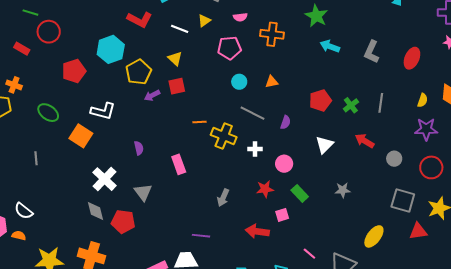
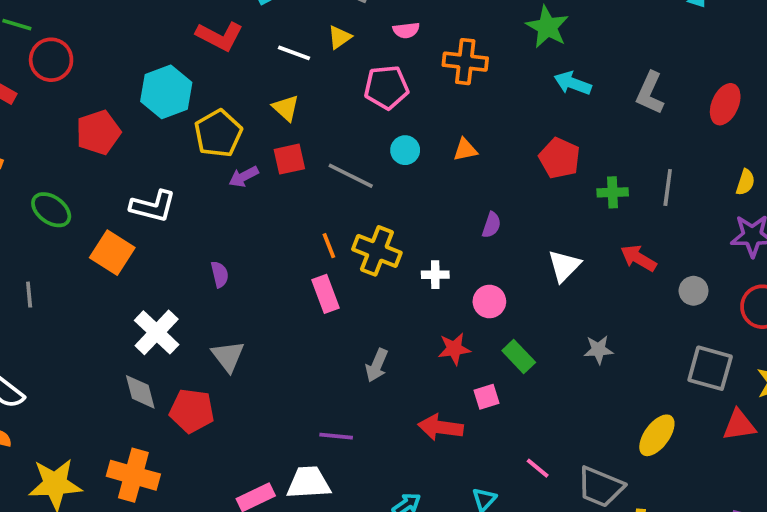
red pentagon: (320, 101) -> (560, 158), moved, turned -30
green cross: (351, 105) -> (613, 192), turned 35
gray line: (253, 113) -> (351, 176), moved
orange line: (200, 122) -> (329, 246), moved, turned 72
pink rectangle: (179, 164) -> (325, 294), moved

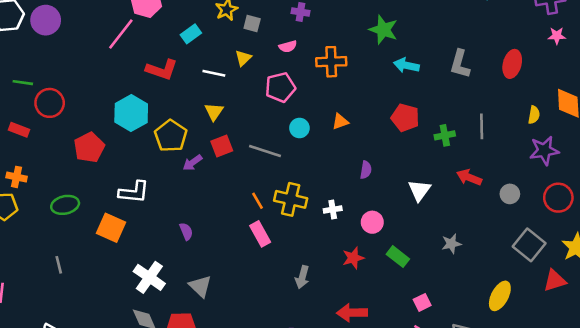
yellow triangle: (286, 108) -> (214, 112), turned 30
green ellipse: (51, 210) -> (65, 205), turned -40
gray square: (710, 368) -> (529, 245), turned 32
pink square: (486, 397) -> (422, 302), moved

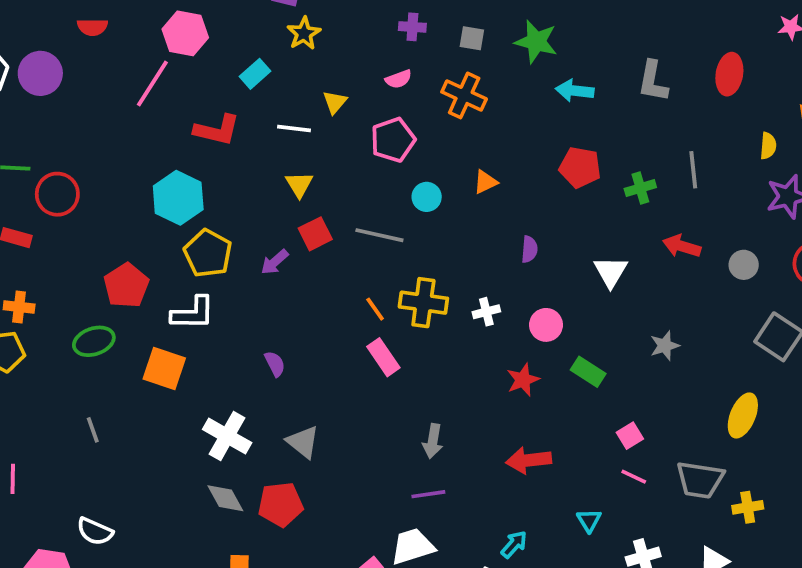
gray square: (252, 24) -> (472, 38), moved
orange cross: (331, 62) -> (464, 95), turned 32
yellow pentagon: (171, 136) -> (208, 253), moved
red pentagon: (89, 147) -> (126, 286), moved
gray arrow: (302, 277) -> (433, 441), moved

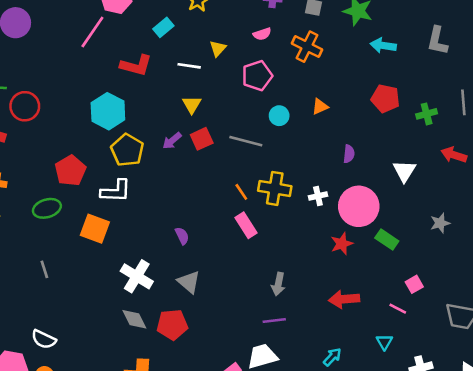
purple arrow: (275, 262) -> (172, 141), moved
pink circle: (546, 325) -> (359, 206), size x1.8
purple semicircle: (275, 364) -> (182, 236), moved
pink line: (634, 477) -> (398, 309), moved

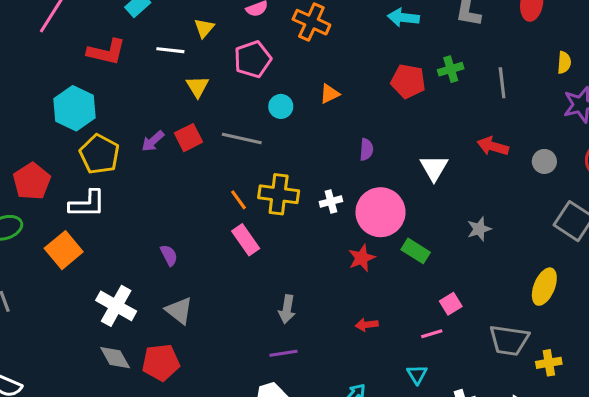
yellow triangle: (192, 105) -> (197, 87), moved
green cross: (427, 114) -> (451, 69), moved
orange square: (95, 229) -> (64, 250), turned 32
red arrow: (344, 299) -> (367, 325), size x0.6
pink line: (398, 309) -> (432, 334), turned -42

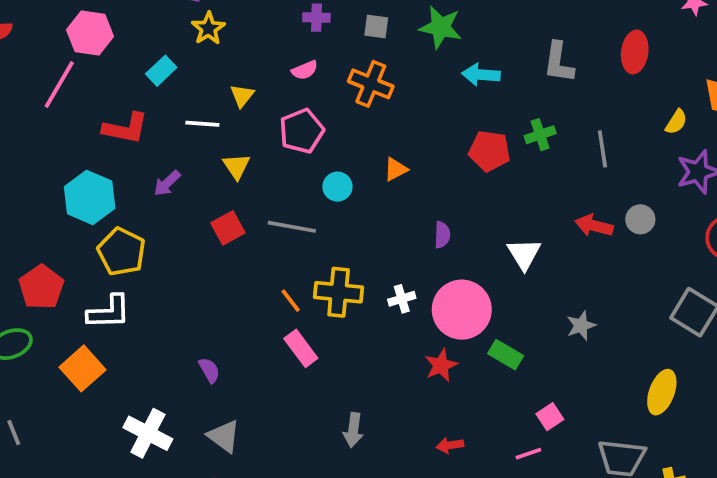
yellow semicircle: (564, 62) -> (676, 122), turned 30
purple arrow: (153, 141) -> (167, 183), moved
gray circle: (544, 161) -> (640, 219), moved

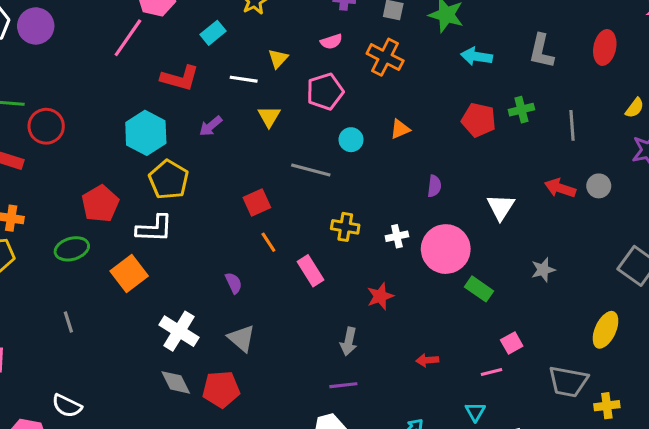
red square: (228, 228) -> (257, 202), moved
yellow cross: (339, 292) -> (345, 227), size x0.7
orange line: (291, 301) -> (268, 242), moved
red star: (441, 365) -> (380, 296), moved

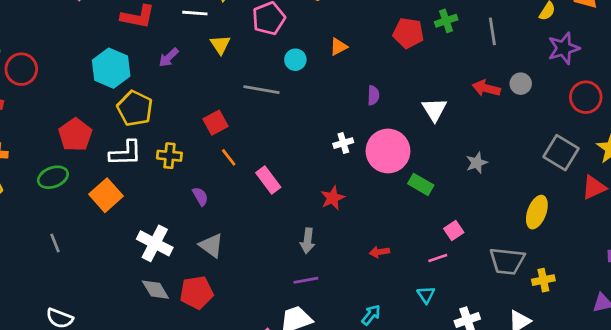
yellow cross: (345, 227) -> (169, 156), moved

